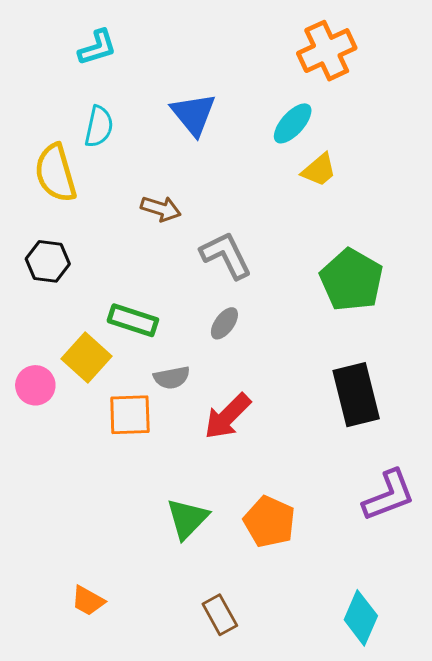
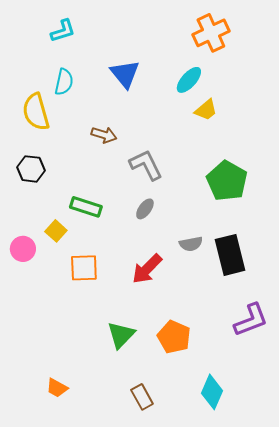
yellow square: (86, 357) -> (56, 231), size x0.7
gray semicircle: (172, 378) -> (191, 244), moved
cyan diamond: (361, 618) -> (212, 392), moved

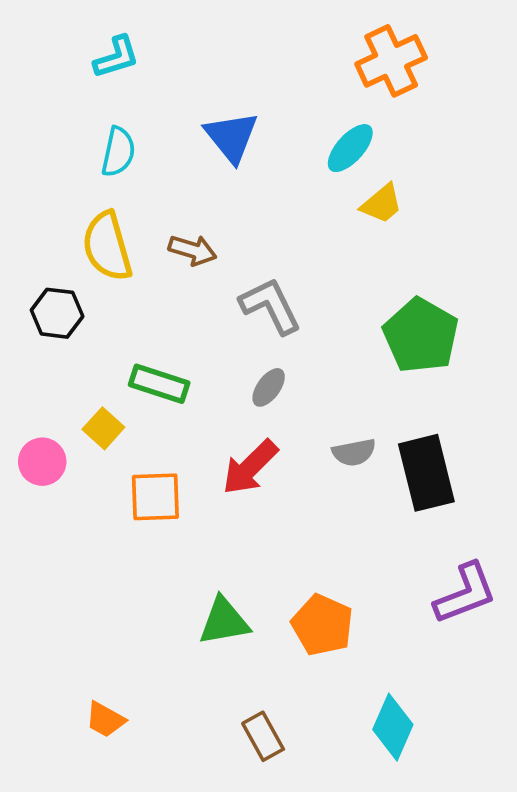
yellow semicircle: (36, 112) -> (107, 246), moved
red arrow: (147, 269) -> (250, 467), moved
green triangle: (121, 335) -> (224, 621), turned 36

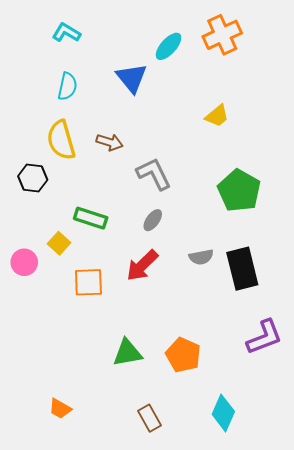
cyan L-shape: (116, 57) -> (66, 33), turned -132
cyan ellipse: (350, 148) -> (169, 46), moved

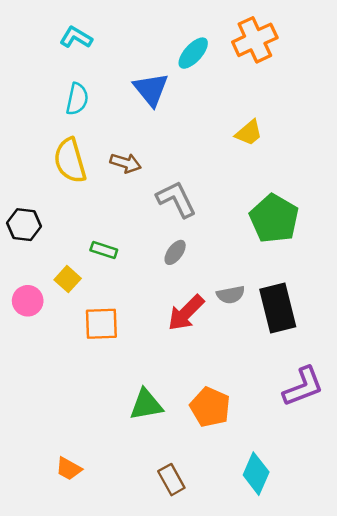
black hexagon: (33, 178) -> (24, 225), moved
green rectangle: (91, 218) -> (104, 250), size x0.7
red arrow: (142, 265) -> (186, 313), moved

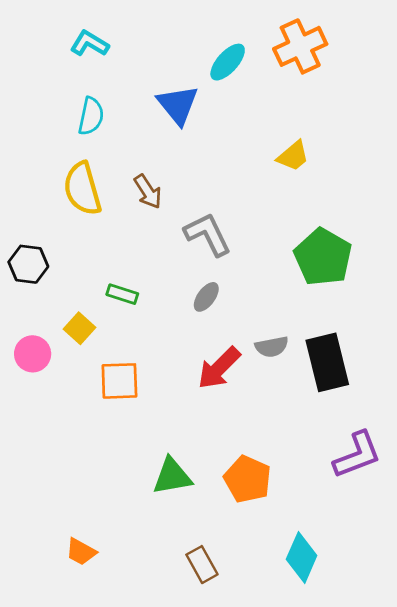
brown arrow: (126, 163) -> (148, 192), turned 40

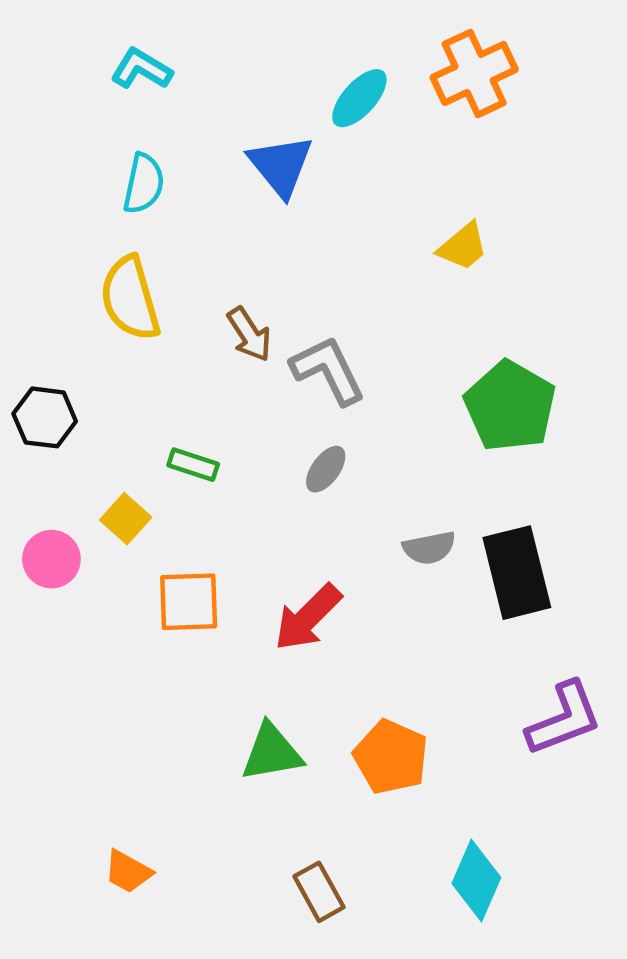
brown arrow: (148, 192) -> (249, 334), moved
red arrow: (219, 368) -> (308, 618), moved

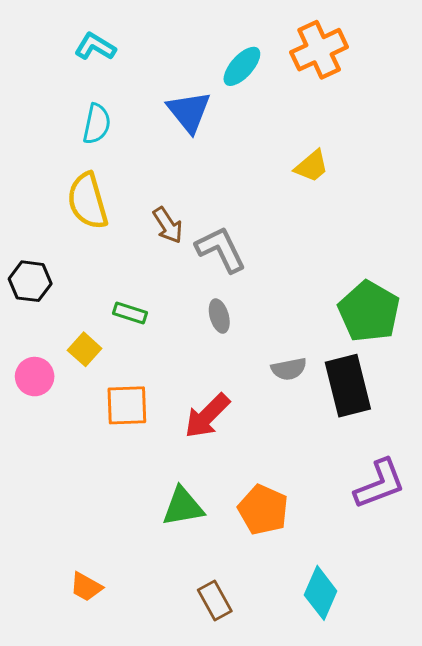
green pentagon: (510, 406) -> (369, 311), moved
gray ellipse: (326, 469) -> (219, 316), turned -52

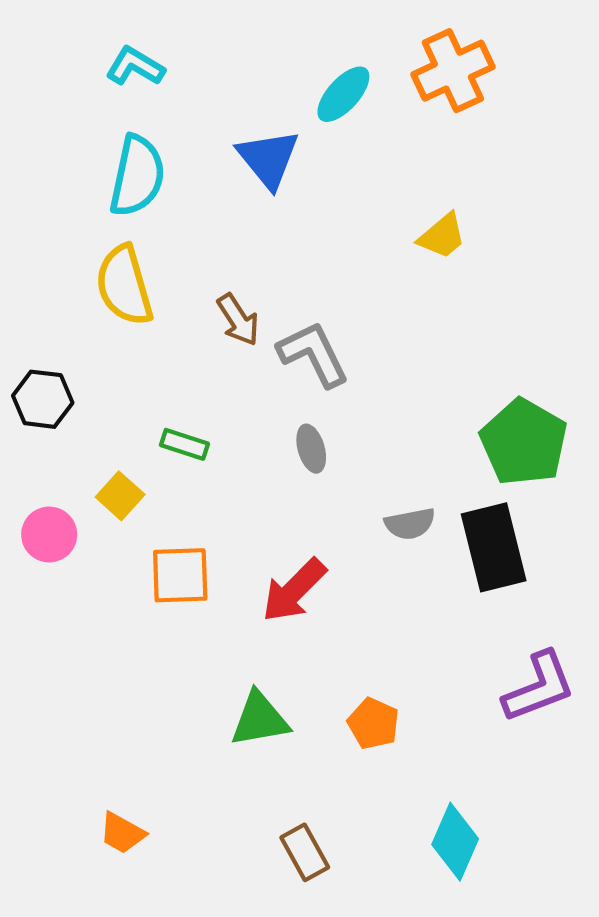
cyan semicircle: (97, 124) -> (137, 176), size x1.4
orange pentagon: (263, 510) -> (373, 724), size x0.7

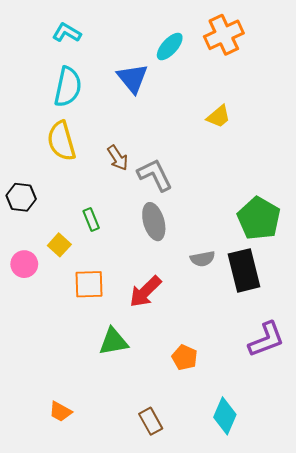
green rectangle: (184, 444) -> (91, 219), turned 50
gray ellipse: (311, 449) -> (154, 222), size x1.6
green triangle: (260, 719) -> (113, 342), moved

